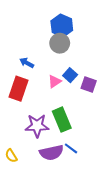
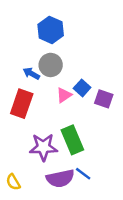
blue hexagon: (62, 26) -> (51, 30), moved
gray circle: (60, 43) -> (51, 65), moved

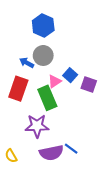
green rectangle: (72, 140) -> (47, 98), moved

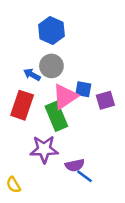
blue square: (70, 75) -> (83, 89), turned -32
pink triangle: (55, 81) -> (65, 97), size x1.6
purple square: (89, 84) -> (105, 100), turned -35
purple semicircle: (51, 153) -> (75, 165), moved, size x0.7

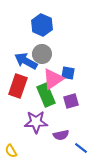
blue arrow: (32, 75) -> (26, 61), size x1.6
purple square: (105, 100) -> (71, 101), moved
blue line: (85, 176) -> (81, 148), moved

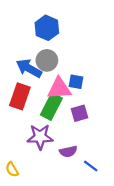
pink triangle: (53, 79) -> (59, 89), turned 30
green rectangle: (46, 95) -> (51, 106), turned 50

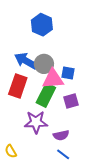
gray circle: (47, 60) -> (44, 64), moved
blue line: (91, 166) -> (63, 154), moved

